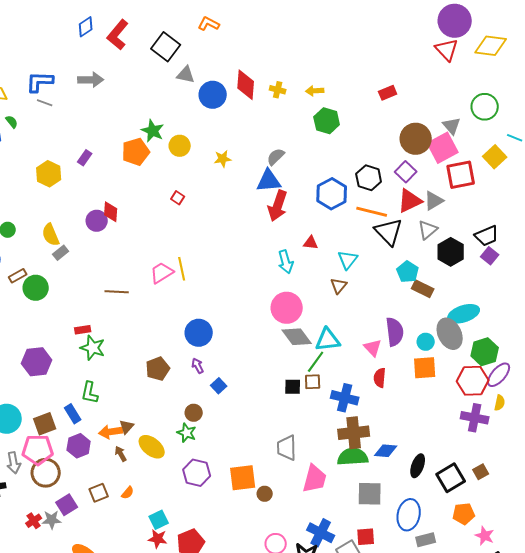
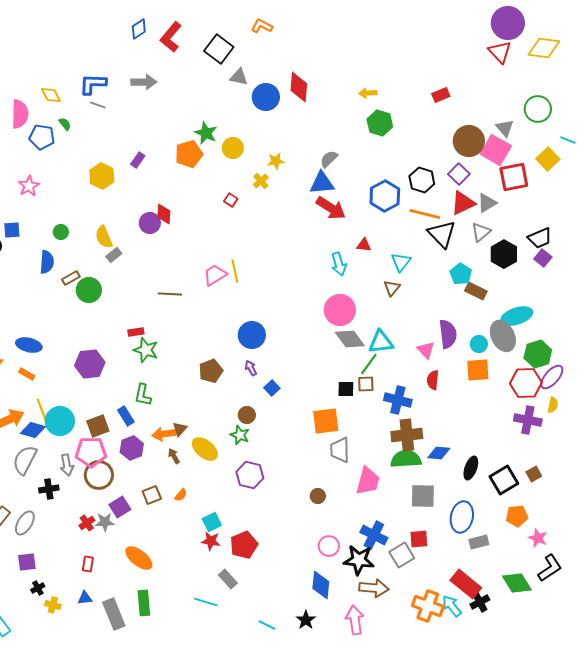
yellow cross: (278, 90) -> (261, 181), moved, turned 35
pink square: (443, 148) -> (496, 150), turned -32
red arrow: (278, 206) -> (331, 208), turned -76
orange square: (243, 478) -> (326, 421), moved

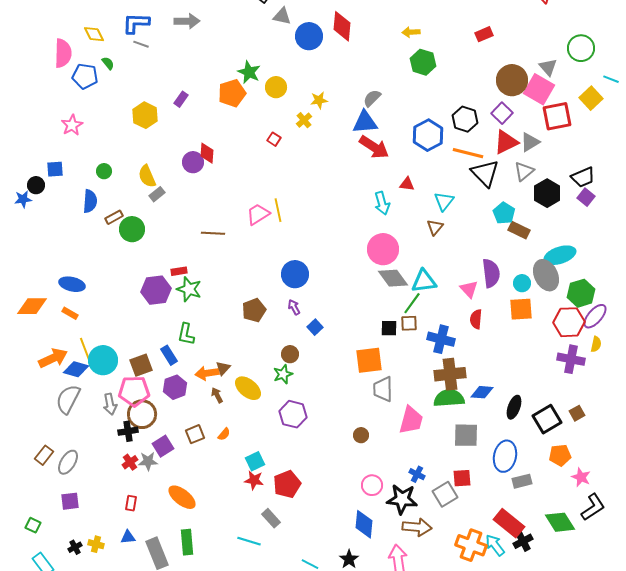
purple hexagon: (90, 364) -> (156, 290), moved
green star: (240, 435) -> (283, 374), turned 30
black cross: (49, 489) -> (128, 431), moved
blue cross: (374, 535) -> (417, 474), size x0.6
black cross: (38, 588) -> (75, 547), moved

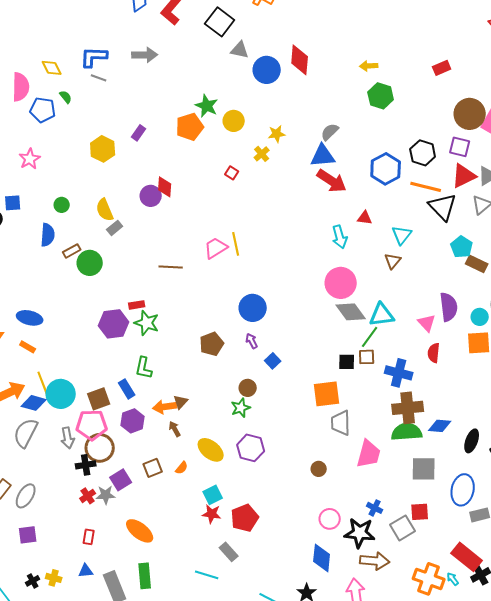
purple square: (502, 113) -> (460, 147), turned -30
yellow ellipse: (248, 388) -> (211, 450), moved
cyan arrow: (495, 545) -> (453, 579), size x0.6

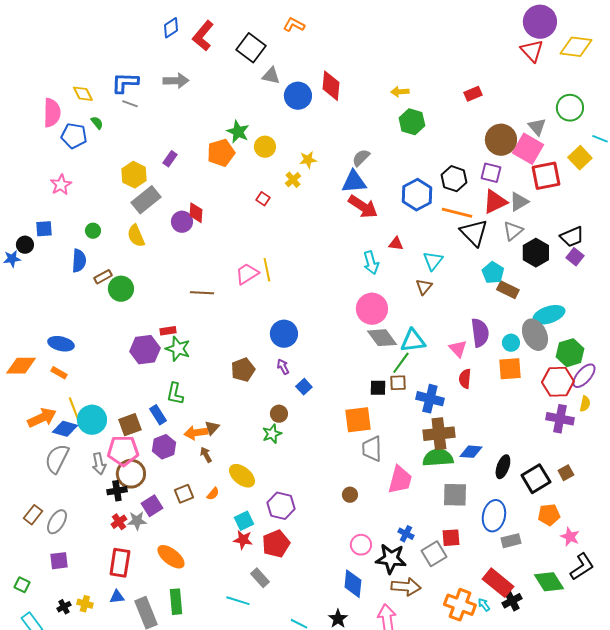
gray rectangle: (115, 228) -> (146, 200), moved, size x1.8
purple hexagon: (251, 448) -> (281, 506), moved
red rectangle: (89, 537) -> (120, 563), size x1.8

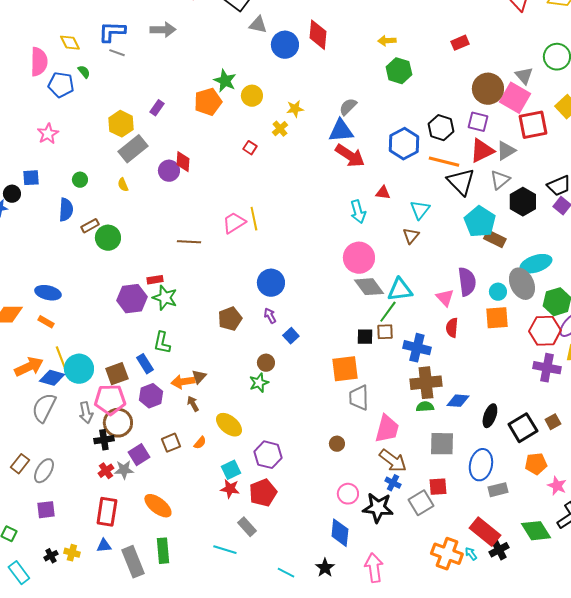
yellow semicircle: (136, 236) -> (123, 185), size x0.6
cyan pentagon: (493, 273) -> (480, 222), size x1.4
green semicircle: (438, 458) -> (425, 407), size x0.6
brown arrow: (406, 587) -> (393, 461), moved, turned 32

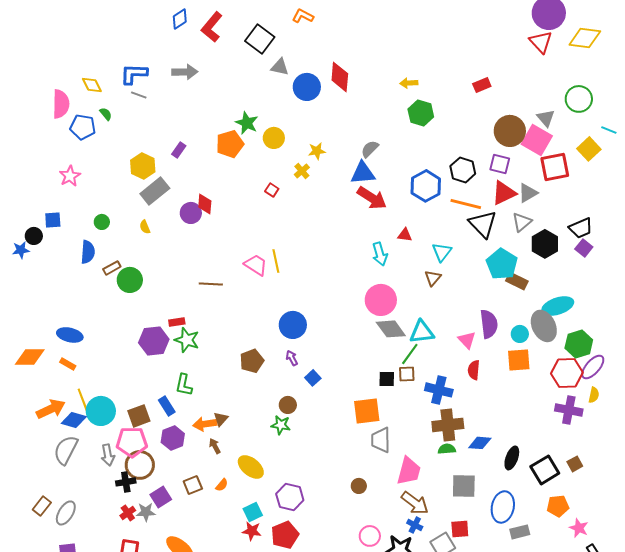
pink trapezoid: (234, 223) -> (256, 265), turned 65
green star: (259, 383) -> (281, 425), turned 30

